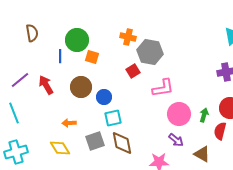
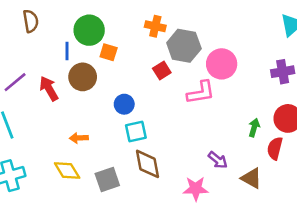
brown circle: (81, 87) -> (83, 77), moved
pink circle: (179, 114) -> (222, 64), moved
gray square: (95, 141) -> (107, 180), moved

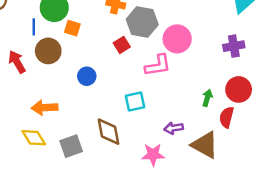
cyan square: (136, 131) -> (135, 102), moved
orange arrow: (79, 138) -> (45, 108), size x1.5
purple arrow: (218, 160) -> (174, 128), turned 132
brown triangle: (251, 178) -> (205, 145), size x1.4

